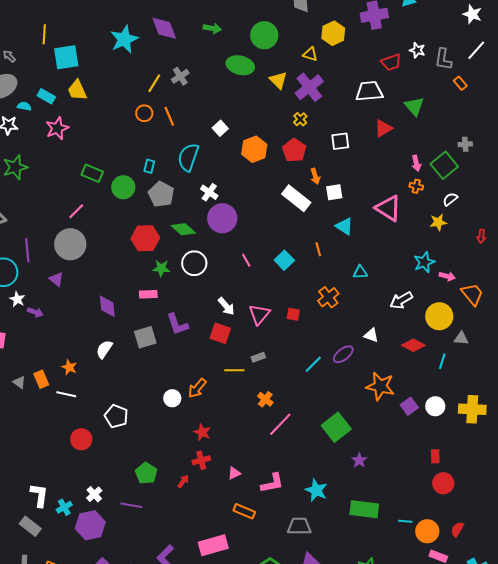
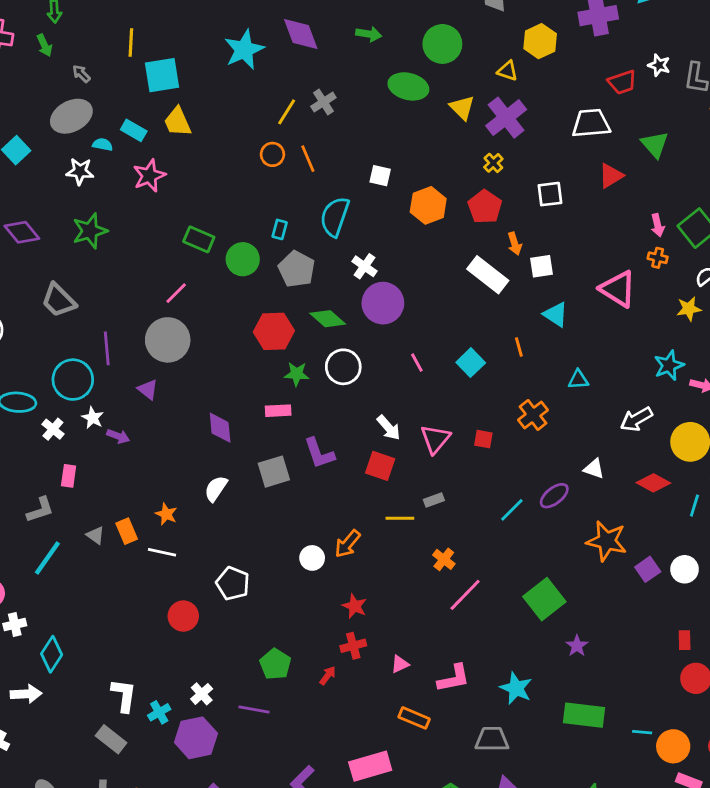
white square: (220, 128) -> (380, 176), turned -35

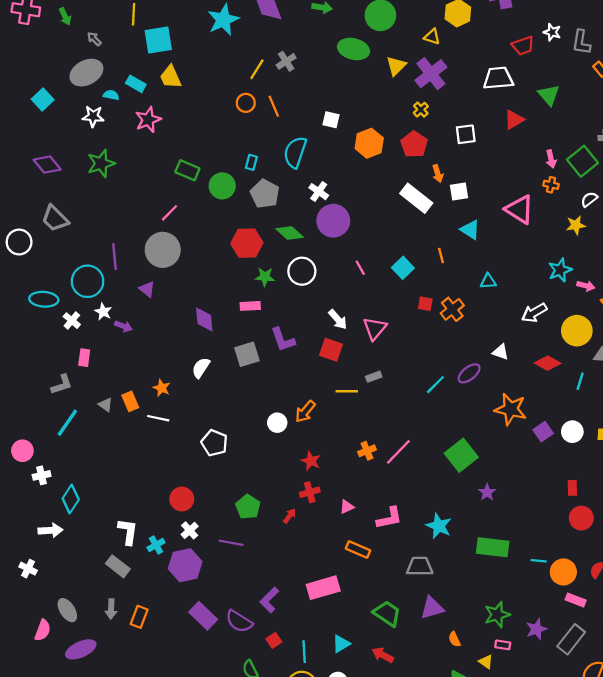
yellow triangle: (462, 108) -> (396, 66), turned 30
gray trapezoid: (59, 300) -> (55, 218), moved
red square: (483, 439) -> (425, 304), moved
orange cross: (444, 559) -> (367, 451), moved, turned 30
red circle: (183, 616) -> (182, 499), moved

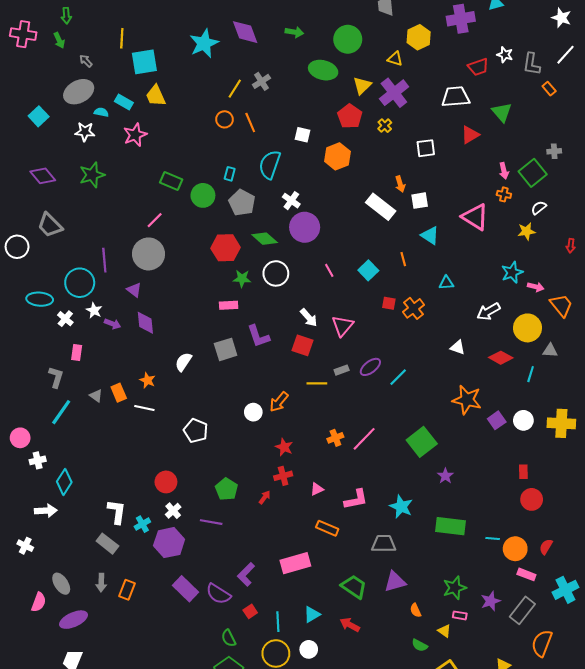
red pentagon: (414, 144) -> (350, 116), moved
purple diamond: (204, 319) -> (145, 323), moved
purple ellipse: (469, 373) -> (370, 367), moved
gray L-shape: (62, 385) -> (56, 377), turned -55

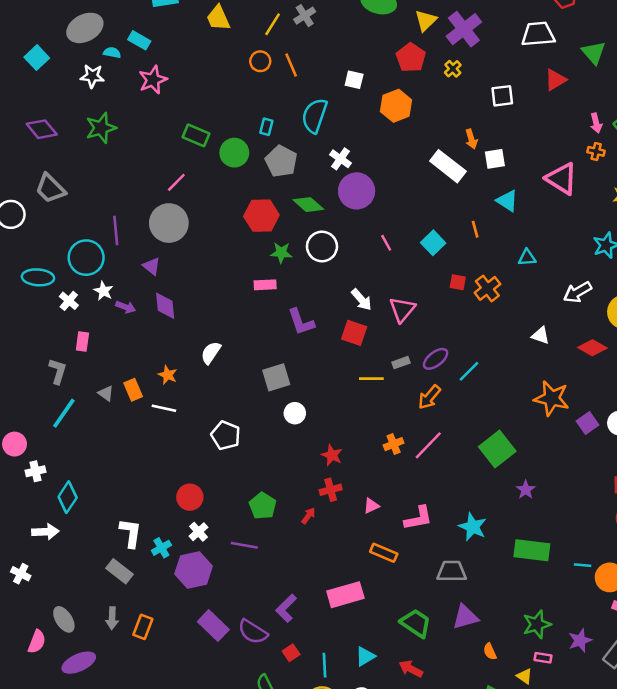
yellow trapezoid: (156, 96) -> (218, 18), moved
gray square: (226, 349) -> (276, 377), moved
orange arrow: (279, 402) -> (429, 397), moved

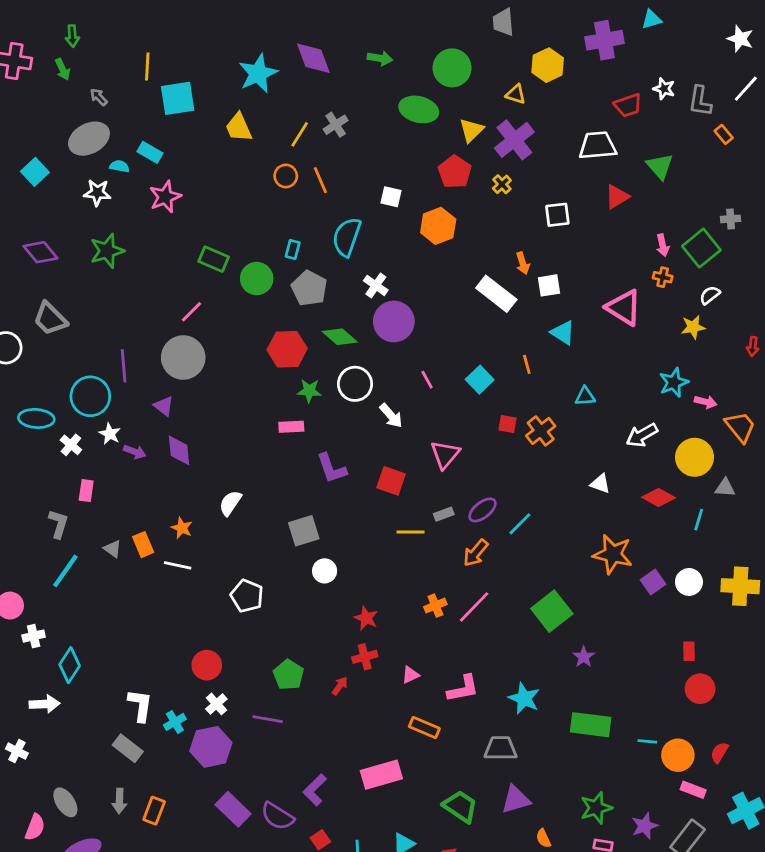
white arrow: (361, 300) -> (391, 416), moved

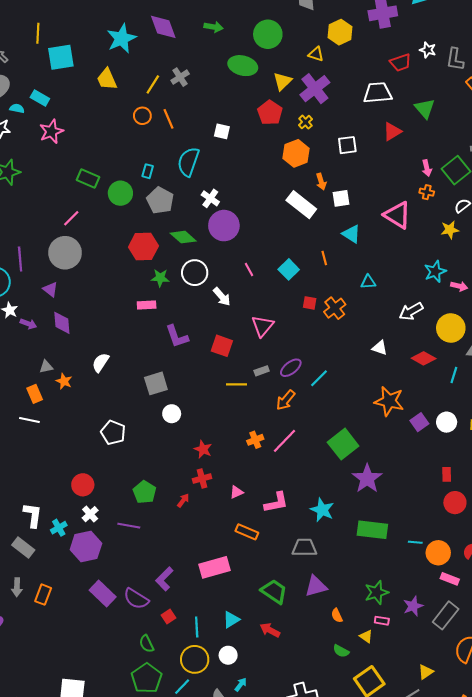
orange hexagon: (438, 226) -> (296, 153), moved
gray triangle: (113, 549) -> (46, 367), moved, turned -48
white line: (178, 565) -> (29, 420), moved
purple star: (584, 657) -> (367, 479), size x1.8

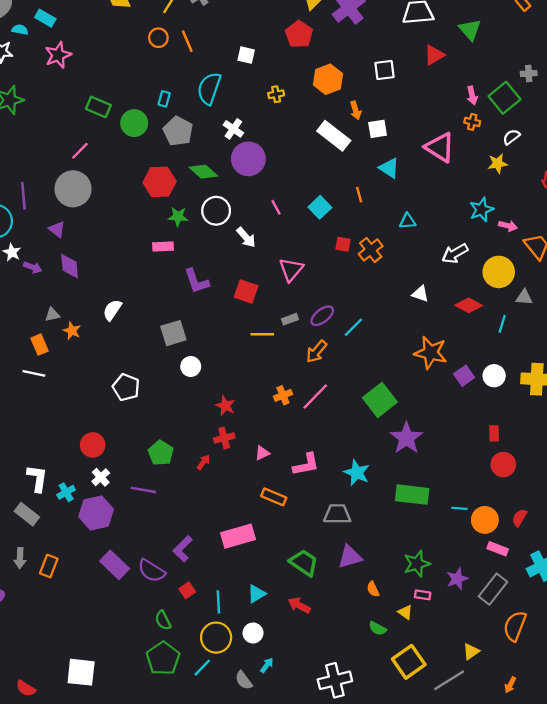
yellow cross: (305, 122) -> (276, 94), moved, turned 32

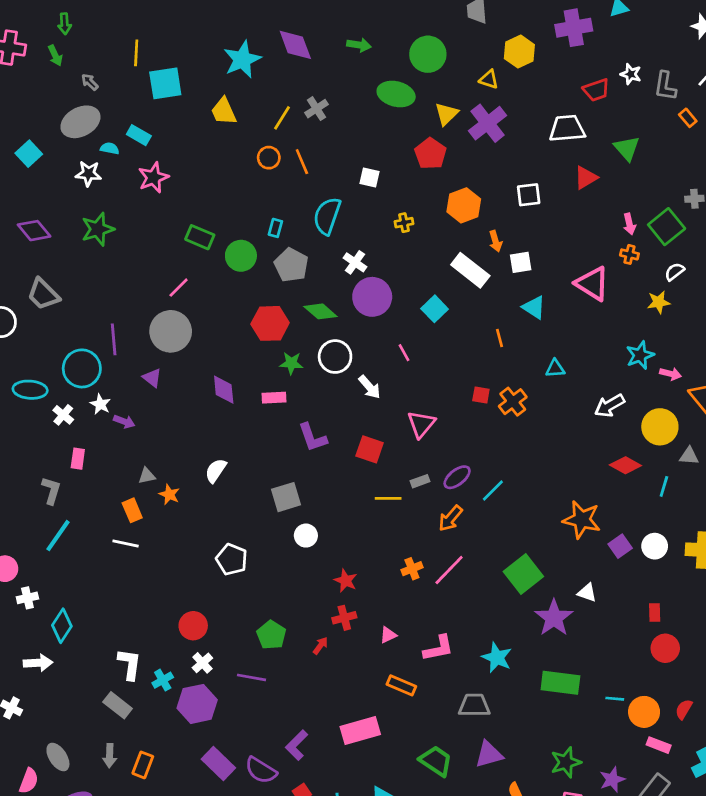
cyan square: (320, 207) -> (435, 309), moved
purple diamond: (70, 266) -> (224, 390), moved
white triangle: (420, 294) -> (587, 593), moved

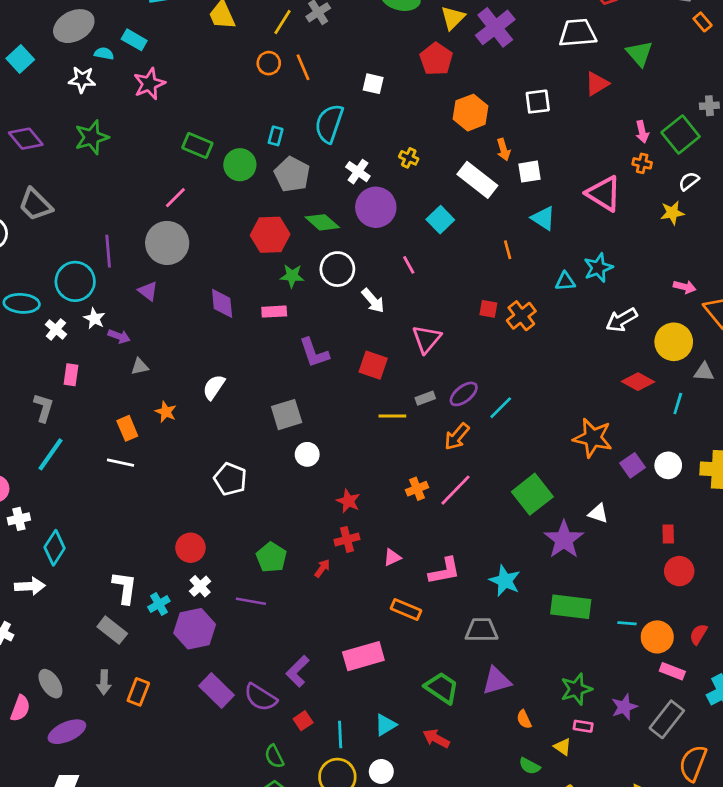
yellow cross: (404, 223) -> (409, 158), moved, turned 36
cyan star: (640, 355) -> (598, 268), moved
gray triangle: (147, 476) -> (140, 367), moved

